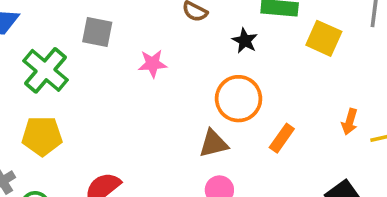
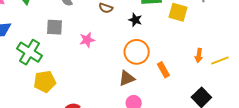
yellow pentagon: (42, 136) -> (45, 82), moved
orange rectangle: (282, 138) -> (163, 70), turned -56

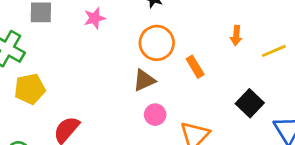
pink star: (87, 40) -> (95, 18), moved
orange arrow: (199, 55) -> (236, 36), moved

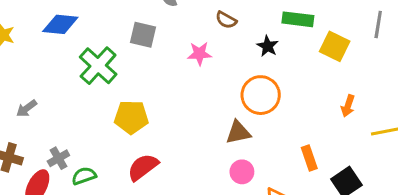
orange rectangle: (195, 67) -> (309, 158), moved
yellow pentagon: (30, 89) -> (131, 117), moved

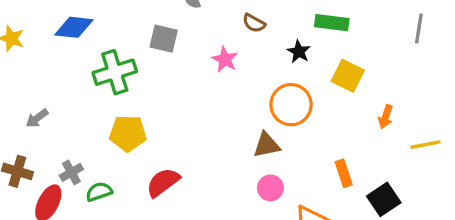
yellow square: (335, 46) -> (348, 76), moved
pink star: (200, 54) -> (225, 59), turned 30
green cross: (98, 66) -> (115, 72), turned 30
yellow pentagon: (131, 117) -> (128, 133), moved

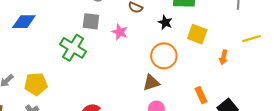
gray square: (164, 39) -> (91, 21), moved
green cross: (115, 72) -> (73, 48), moved, turned -35
yellow pentagon: (128, 133) -> (36, 84), moved
yellow line: (426, 145) -> (252, 39), moved

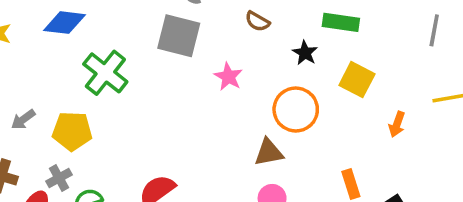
gray square: (91, 21) -> (179, 36), size x1.4
pink star: (120, 32) -> (228, 77), moved
green cross: (73, 48) -> (105, 73), moved

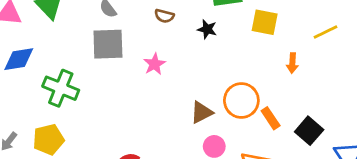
pink star: (228, 77) -> (154, 64), turned 30
yellow square: (357, 80) -> (265, 22), moved
orange circle: (296, 109) -> (241, 100), moved

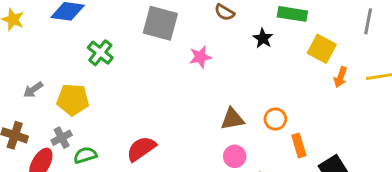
orange arrow: (292, 63) -> (340, 77), moved
green cross: (61, 88) -> (100, 53), size x0.7
orange circle: (241, 100) -> (275, 119), size x0.6

